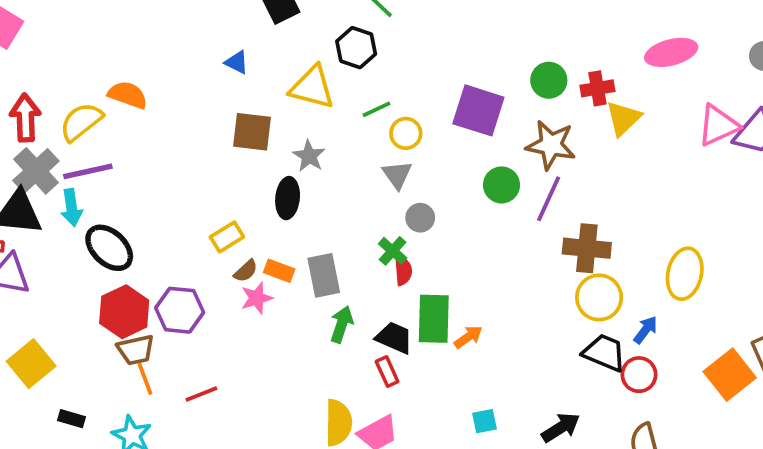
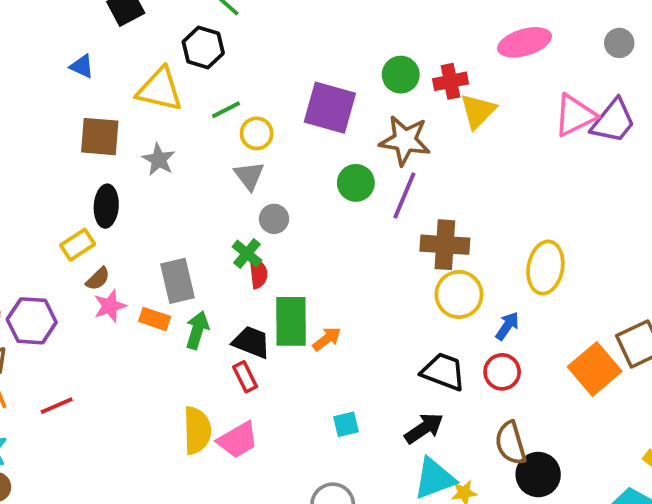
black ellipse: (288, 198) -> (106, 206), moved
orange rectangle: (279, 271) -> (155, 319), moved
black trapezoid: (604, 353) -> (443, 372), moved

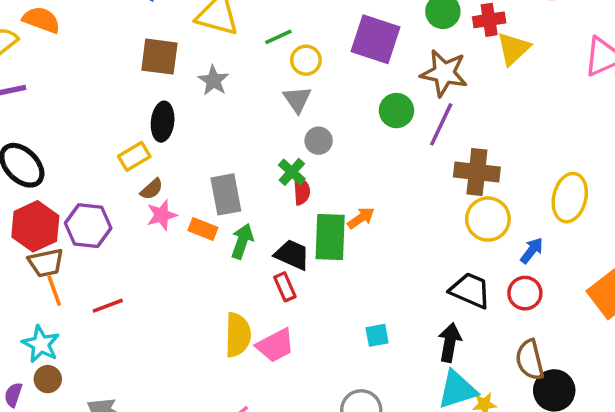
orange arrow: (327, 339) -> (361, 218), moved
black arrow: (424, 428) -> (450, 342), turned -48

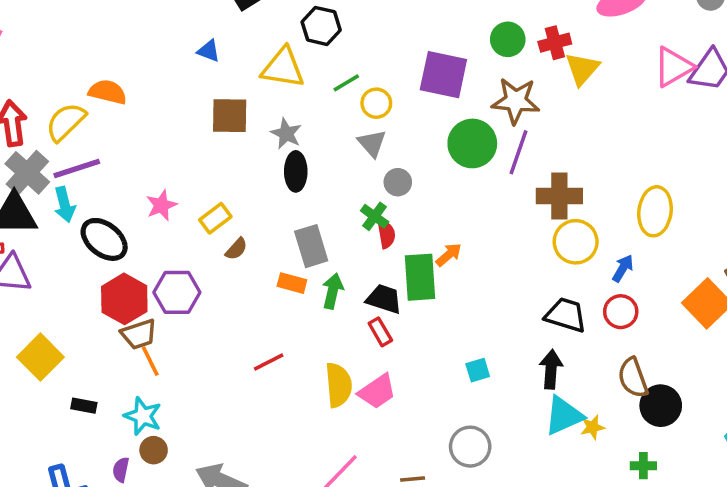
green circle: (396, 111) -> (472, 143), size x1.4
black ellipse: (163, 122) -> (296, 171), moved
pink star: (162, 215) -> (161, 205), moved
red line: (108, 306) -> (269, 362), moved

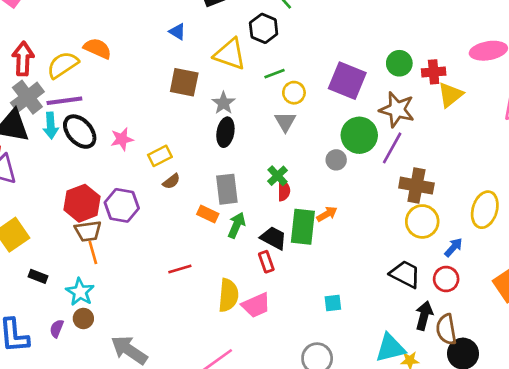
gray circle: (398, 182) -> (336, 160), moved
black ellipse: (104, 239) -> (80, 132), moved
black arrow: (551, 369) -> (424, 316), moved

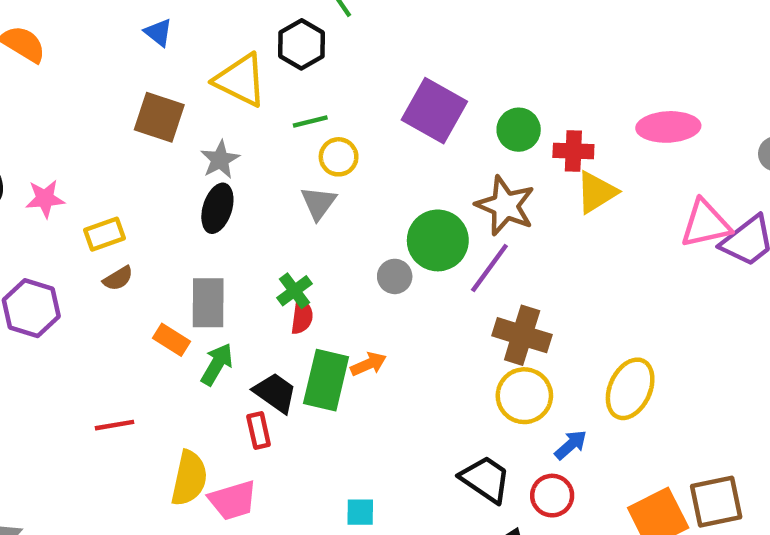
purple square: (347, 81) -> (434, 111), moved

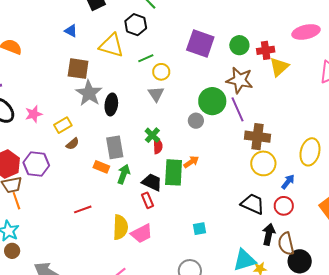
gray star: (220, 160) -> (89, 93), moved, size x1.5
purple line: (489, 268) -> (238, 109), turned -50

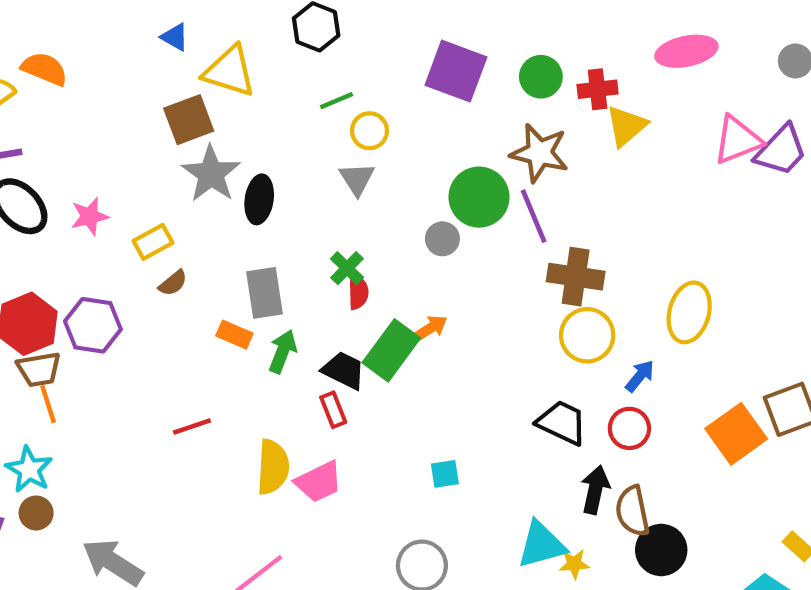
yellow triangle: (111, 45) -> (230, 71), moved
brown square: (78, 69) -> (189, 120), turned -30
green rectangle: (174, 172) -> (391, 350), turned 32

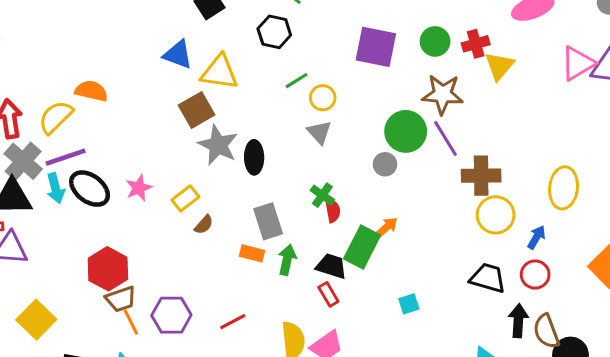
blue triangle: (175, 37) -> (178, 55), size x1.5
purple hexagon: (93, 325) -> (171, 315), moved
cyan square: (445, 474) -> (409, 304), moved

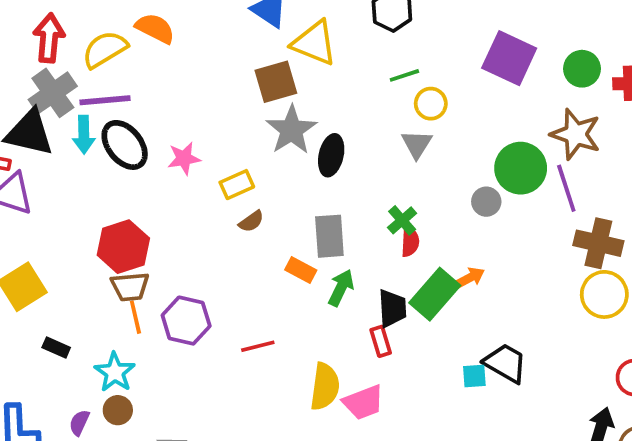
black trapezoid: (331, 266) -> (392, 308), turned 56
black trapezoid: (488, 278) -> (505, 363), moved

